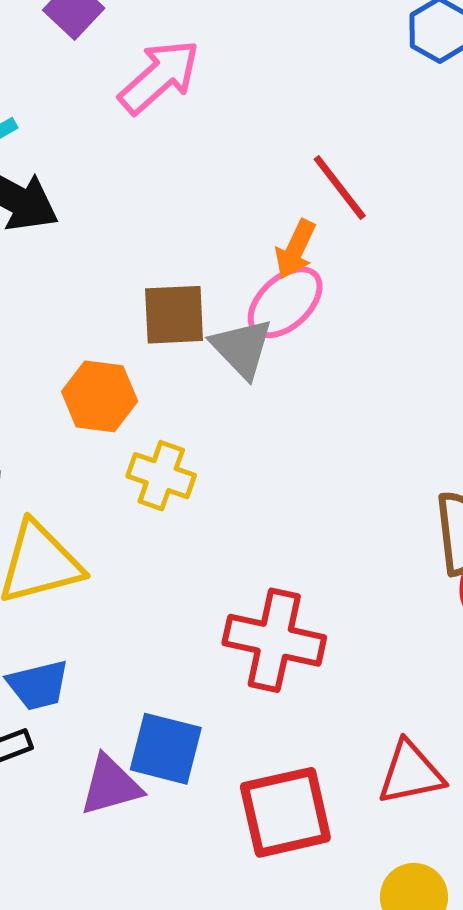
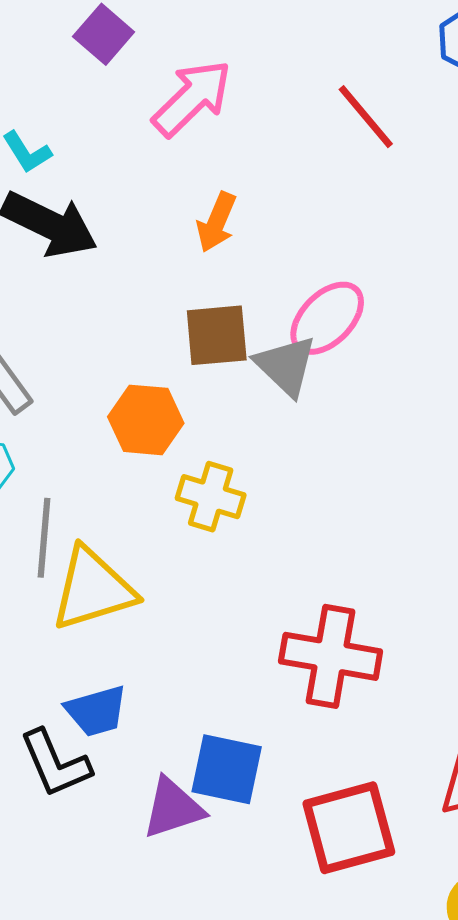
red line: (340, 188) -> (366, 117), moved
orange arrow: (295, 249) -> (217, 222), moved

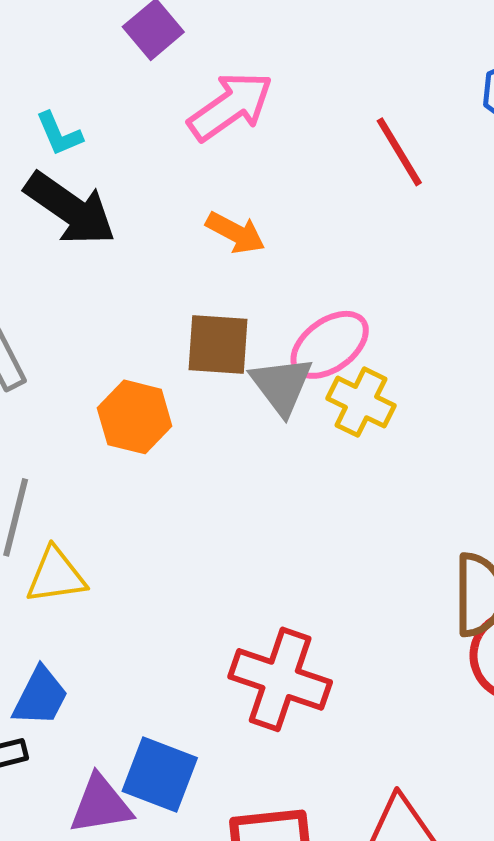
orange arrow: (217, 222) -> (235, 233), turned -94
yellow cross: (211, 497) -> (361, 402), moved
yellow triangle: (93, 589) -> (56, 576), size x0.7
blue trapezoid: (96, 711) -> (40, 697), turned -56

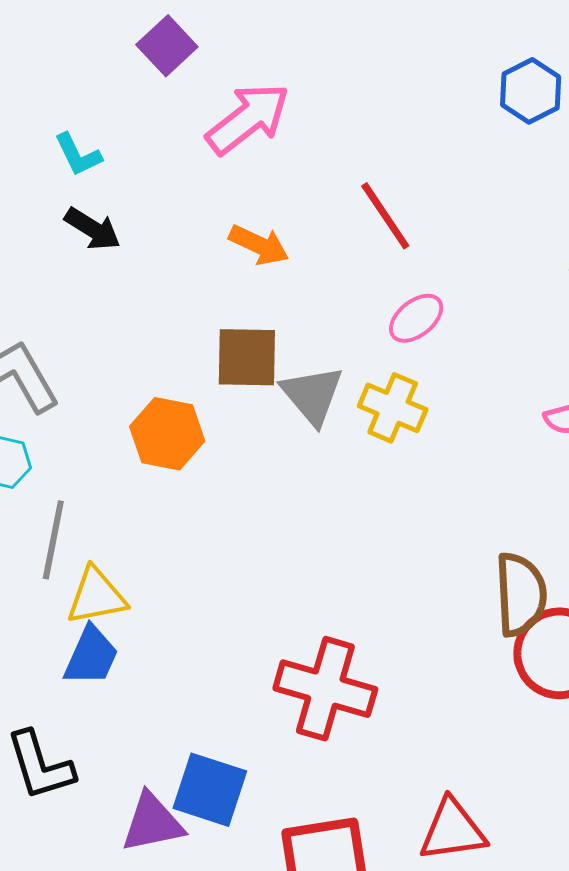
red line: (399, 152) -> (385, 216), moved
black arrow: (70, 209) -> (93, 229), size x0.6
pink ellipse: (330, 345) -> (416, 318), moved, size x0.7
blue trapezoid: (40, 697) -> (91, 656), moved

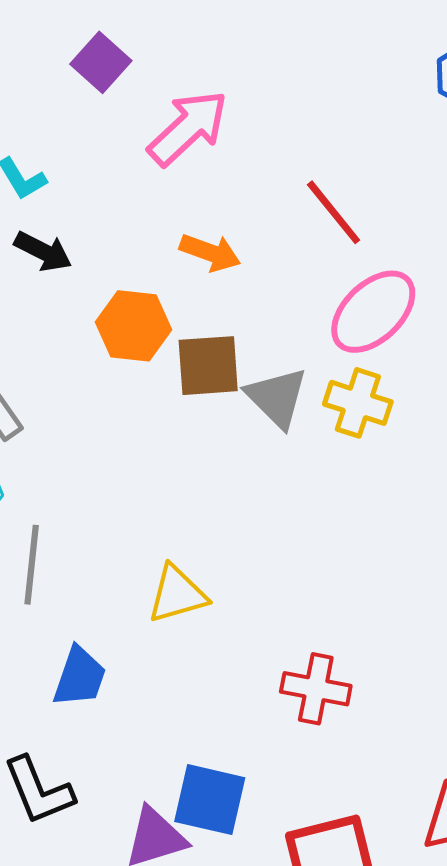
pink ellipse: (416, 318) -> (373, 312), size x1.6
orange hexagon: (167, 434) -> (133, 326), moved
yellow triangle: (96, 596) -> (177, 594), moved
red cross: (325, 689) -> (316, 689), size x0.7

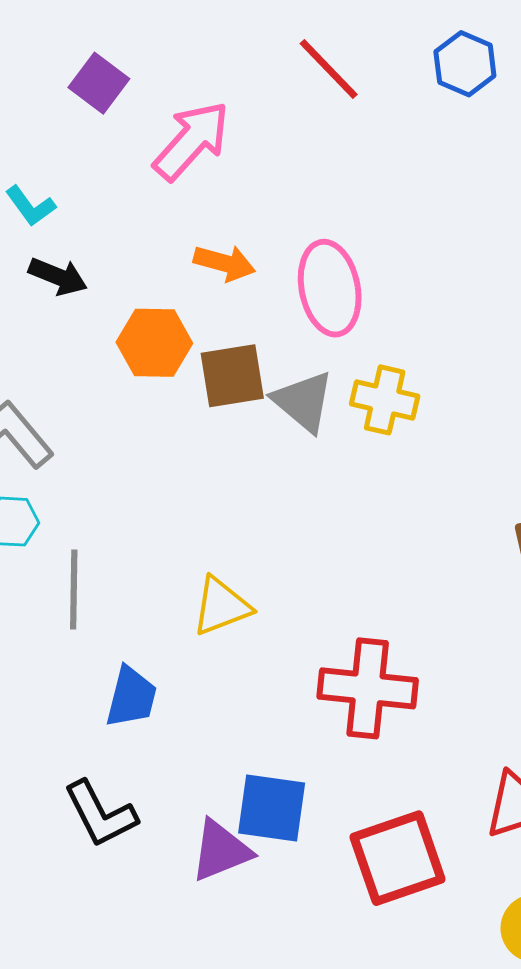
red line: (334, 212) -> (329, 69), moved
pink ellipse: (373, 312) -> (330, 288), moved, turned -52
red cross: (316, 689) -> (368, 688), size x1.4

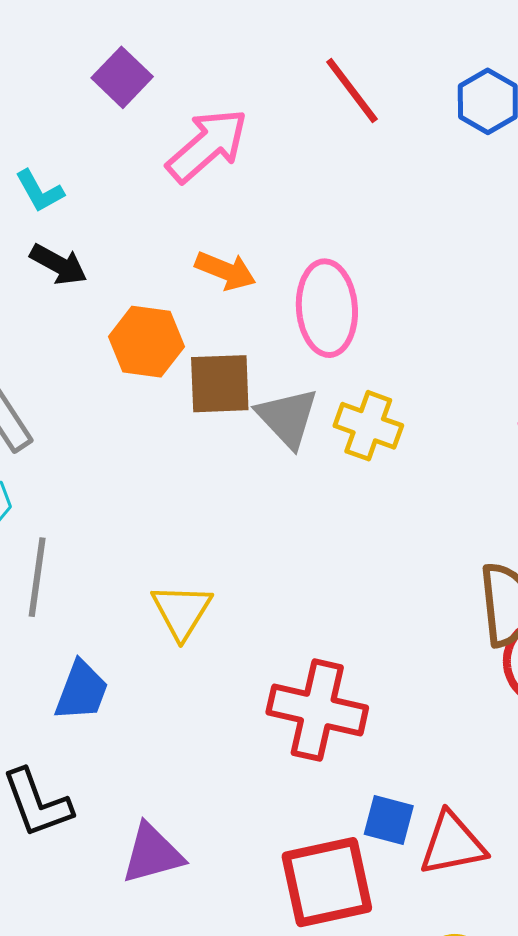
yellow triangle: (221, 606) -> (182, 611), turned -44
blue square: (272, 808) -> (389, 820), moved, size x0.7

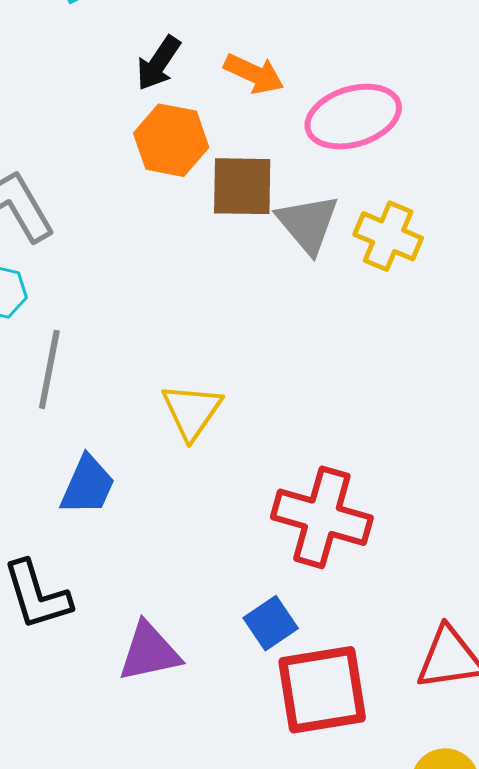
black arrow: (58, 264) -> (158, 63), moved, turned 92
pink ellipse: (327, 308) -> (353, 117), turned 74
blue square: (389, 820) -> (271, 623), moved, turned 38

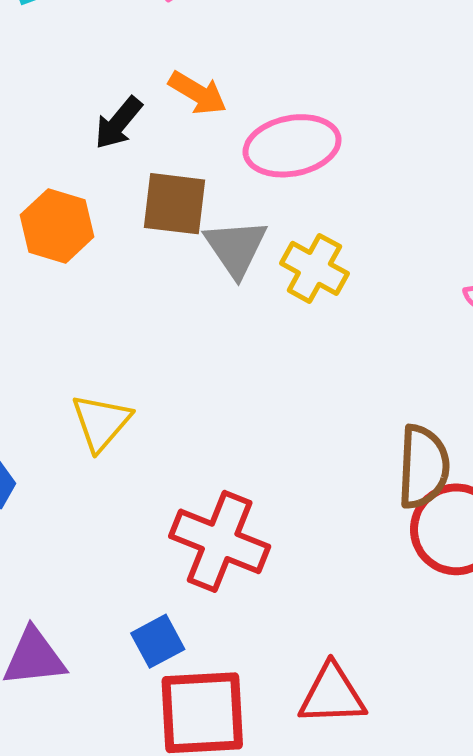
black arrow: (158, 63) -> (118, 123), moved
orange hexagon: (171, 140) -> (57, 226), moved

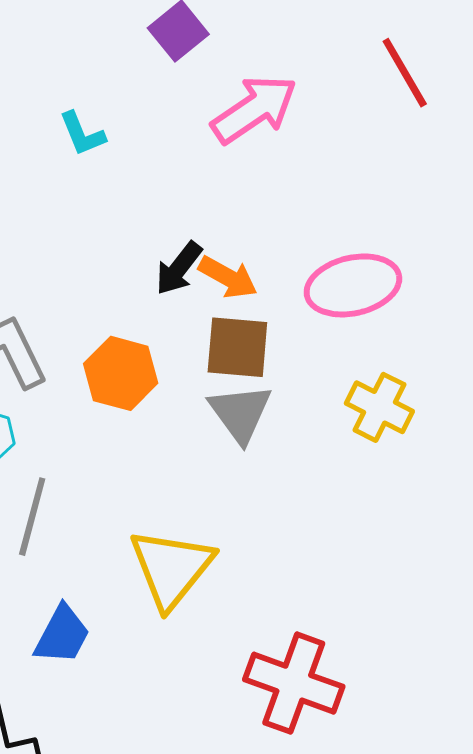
orange arrow: (198, 93) -> (228, 277), moved
gray triangle: (236, 248) -> (240, 413), moved
yellow triangle: (101, 422) -> (171, 568), size x1.4

